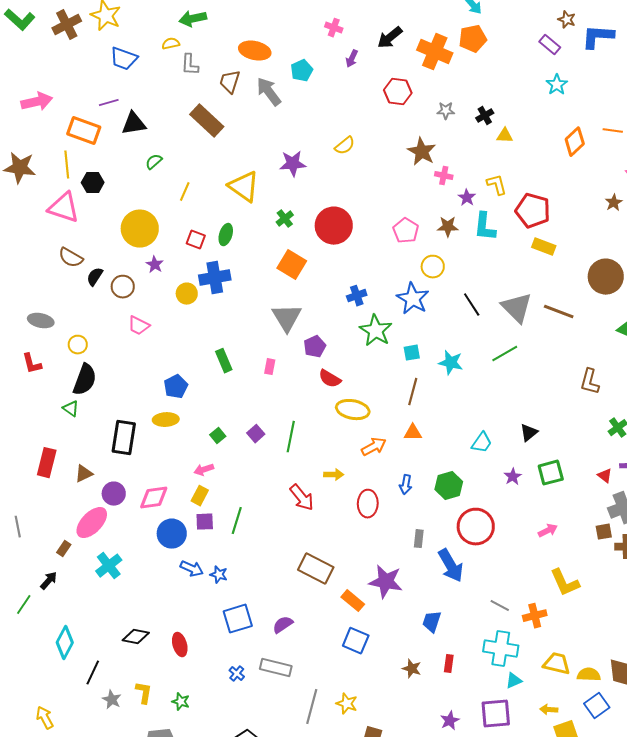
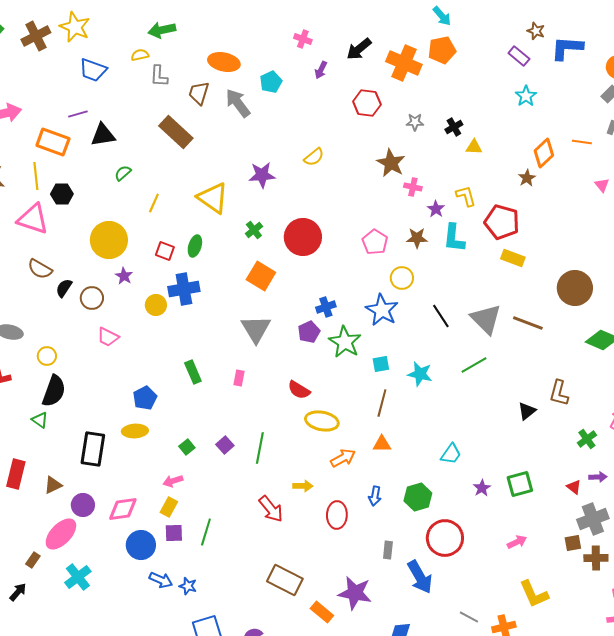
brown star: (614, 203) -> (527, 178), moved
purple pentagon: (315, 347) -> (309, 332), moved
black triangle: (529, 433) -> (527, 411), moved

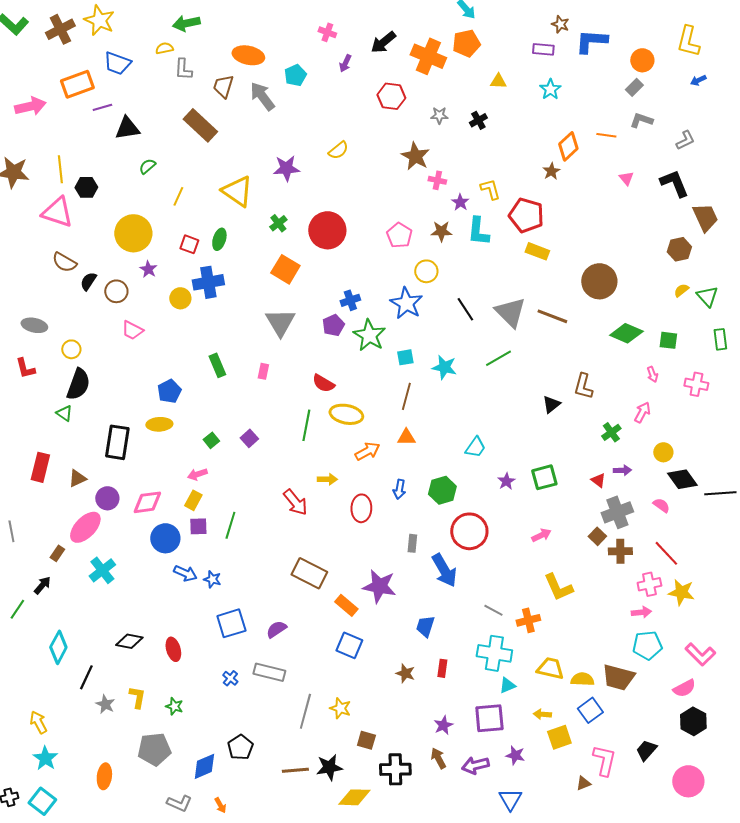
purple rectangle: (519, 56) -> (543, 49), turned -35
orange rectangle: (53, 142) -> (77, 84), moved, turned -40
yellow triangle: (474, 147) -> (498, 81), moved
green line: (260, 448) -> (306, 425), moved
brown square: (573, 543) -> (597, 536), turned -36

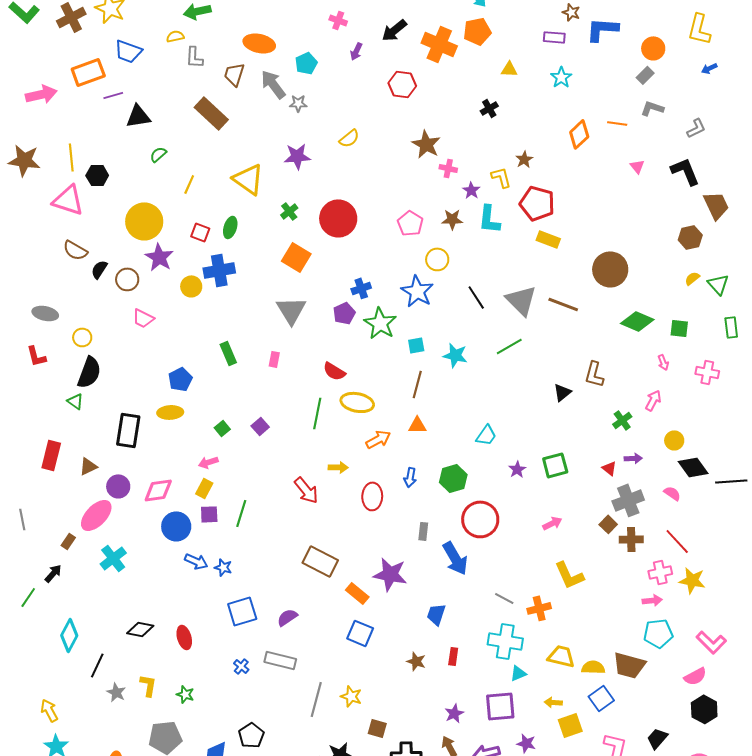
gray star: (439, 115) -> (298, 103), moved
brown star: (551, 171) -> (524, 159), moved
purple star: (148, 269) -> (159, 257), size x1.6

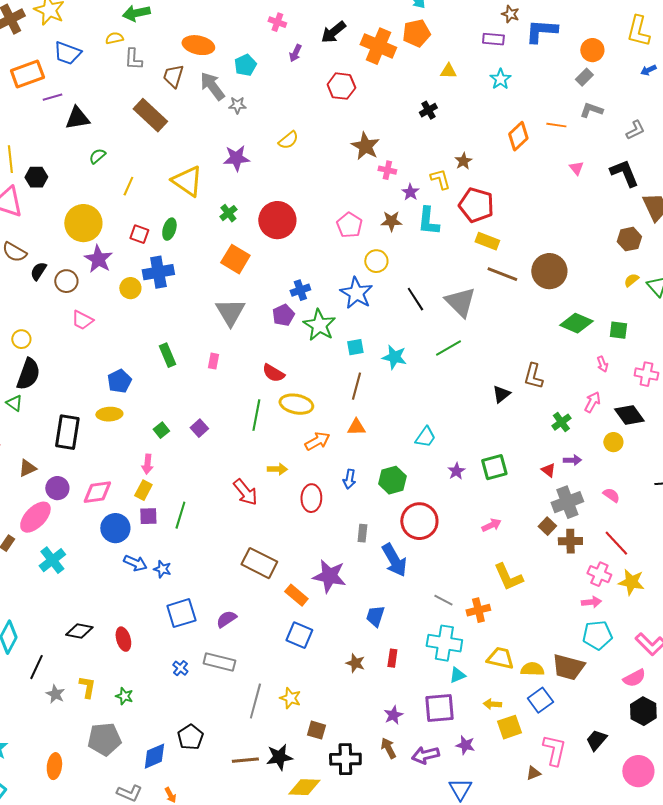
brown line: (563, 304) -> (502, 274), moved
pink arrow: (208, 462) -> (147, 464), turned -66
black diamond: (693, 467) -> (629, 415), moved
pink cross: (660, 572) -> (599, 574), turned 35

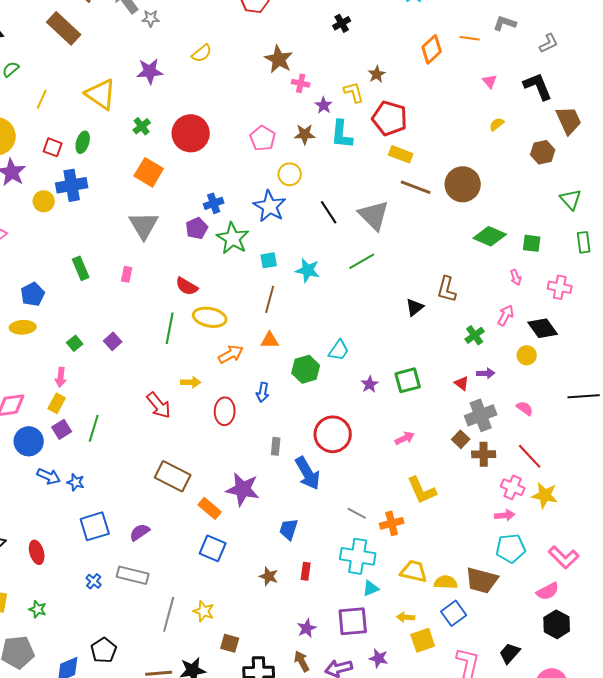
yellow semicircle: (631, 280) -> (497, 124), moved
green hexagon: (392, 480) -> (306, 369), moved
purple square: (148, 516) -> (62, 429), turned -30

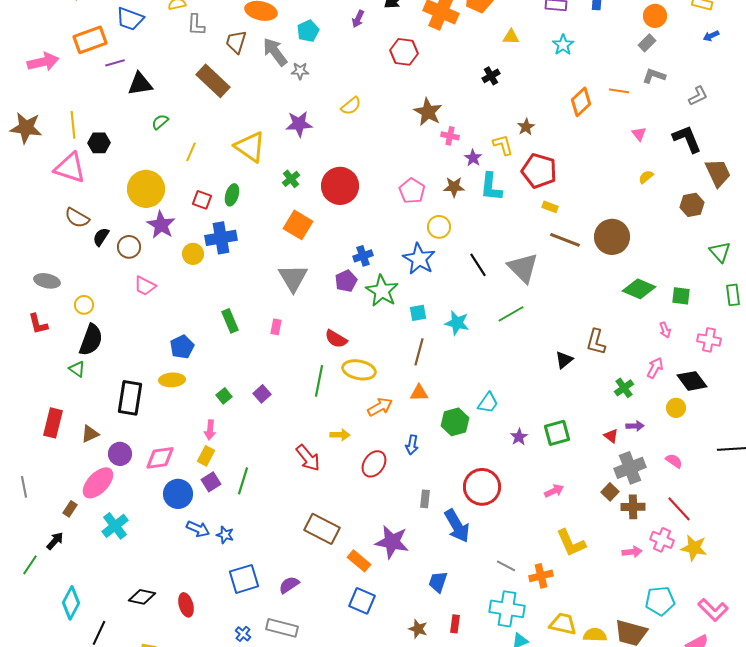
yellow rectangle: (401, 154) -> (550, 207), size x0.7
red ellipse: (225, 411) -> (374, 464), turned 32
pink arrow: (505, 515) -> (632, 552), moved

